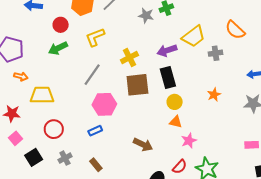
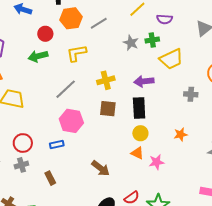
yellow trapezoid: (194, 36) -> (171, 59), moved
brown square: (137, 85) -> (108, 109), size x0.7
red circle: (54, 129) -> (23, 143), moved
pink star: (189, 141) -> (157, 162), moved

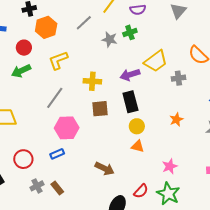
gray line: (99, 23) -> (84, 23), moved
yellow trapezoid: (171, 59) -> (156, 61), moved
yellow cross: (106, 80) -> (92, 81), turned 30
pink star: (157, 162) -> (170, 166), moved
gray cross: (21, 165) -> (37, 186), moved

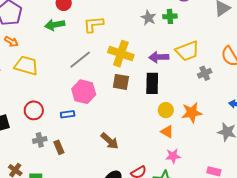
gray cross: (178, 78) -> (205, 73), turned -32
yellow cross: (92, 81) -> (121, 54), size x1.4
orange star: (176, 120) -> (192, 113), size x1.5
yellow circle: (137, 126) -> (166, 110), moved
orange triangle: (138, 146) -> (167, 132), moved

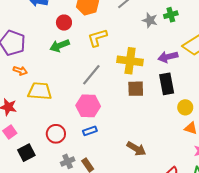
pink hexagon: (84, 92) -> (88, 106), moved

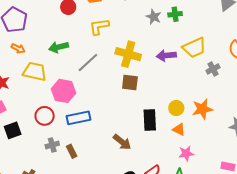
green arrow: (60, 46) -> (59, 47), moved
black rectangle: (167, 84) -> (150, 120), moved
pink hexagon: (88, 106) -> (64, 91), moved
blue rectangle: (90, 131) -> (79, 118), size x1.6

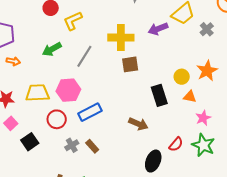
yellow L-shape: (99, 27) -> (73, 21), moved
yellow trapezoid: (35, 71) -> (37, 93), moved

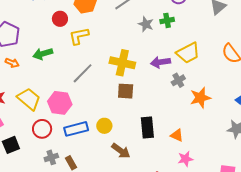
gray cross: (207, 29) -> (178, 80), moved
green arrow: (52, 49) -> (43, 54), moved
orange star: (207, 71) -> (200, 98), moved
yellow circle: (182, 77) -> (104, 126), moved
yellow trapezoid: (37, 93) -> (29, 99), turned 30

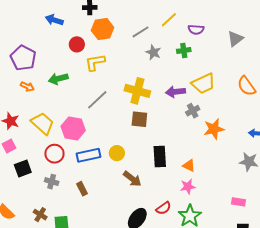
gray star: (146, 24) -> (153, 52), moved
gray cross: (51, 157) -> (52, 182), moved, turned 32
pink star: (185, 159) -> (188, 187), moved

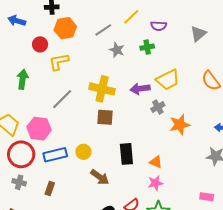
green arrow: (58, 79) -> (23, 79), turned 114
red circle: (54, 154) -> (21, 154), size x1.4
brown rectangle: (82, 189) -> (50, 188), turned 48

